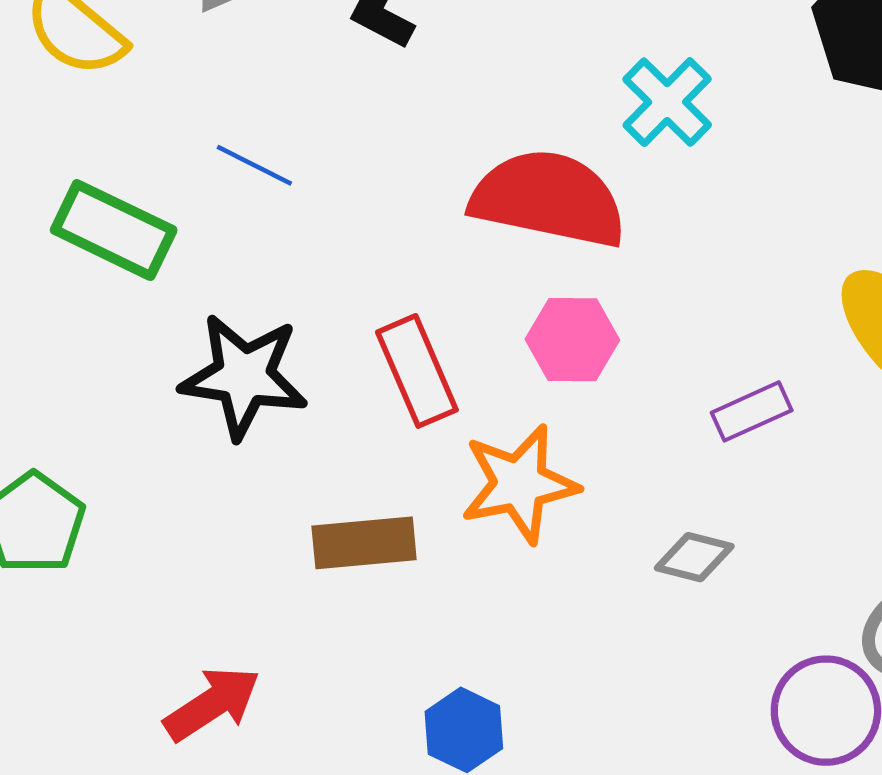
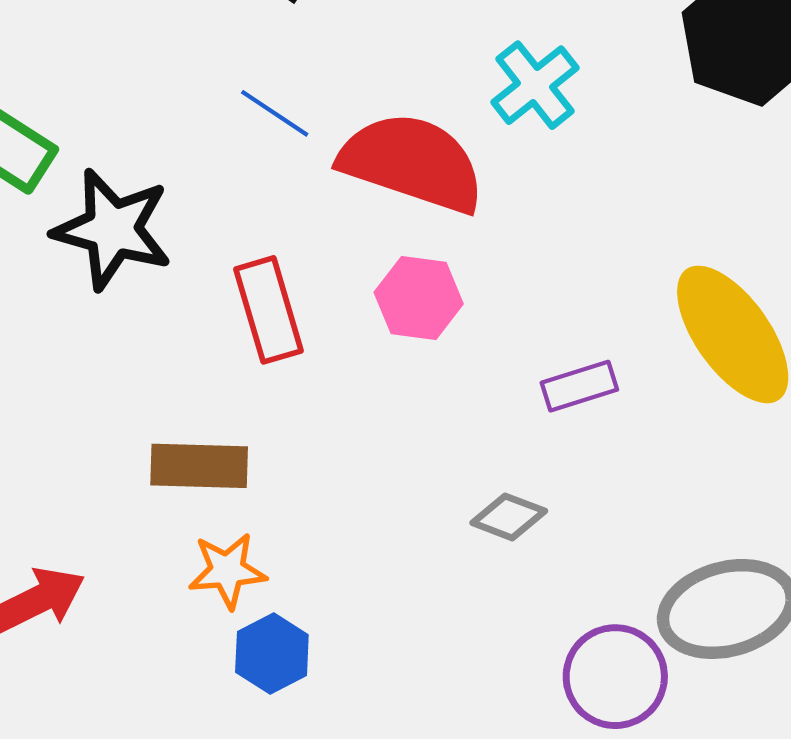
blue line: (254, 165) -> (275, 113), moved
black star: (244, 376) -> (113, 229), moved
orange star: (519, 484) -> (227, 571), moved, size x0.7

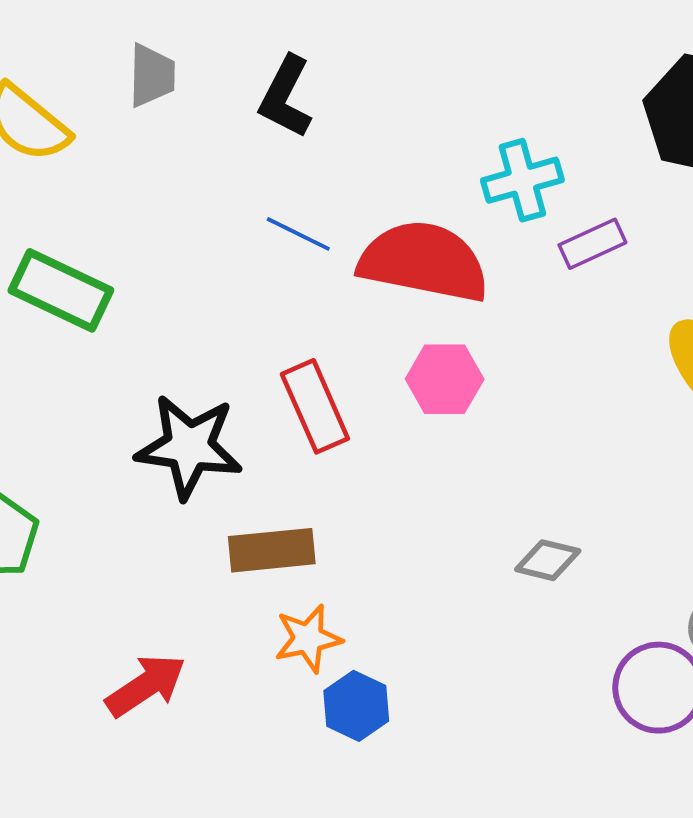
cyan cross: (535, 85) -> (522, 180), turned 30
black star: (113, 229) -> (189, 447), moved
purple rectangle: (579, 386) -> (592, 244), moved

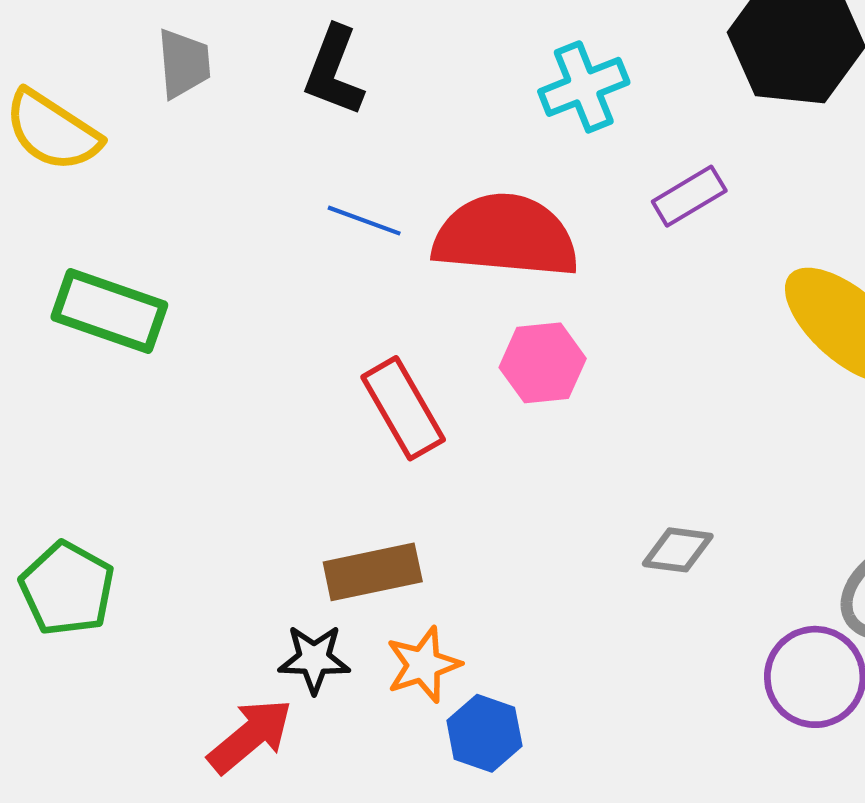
cyan cross: (522, 180) -> (584, 87), moved
black star: (189, 447) -> (314, 659), moved, size x0.6

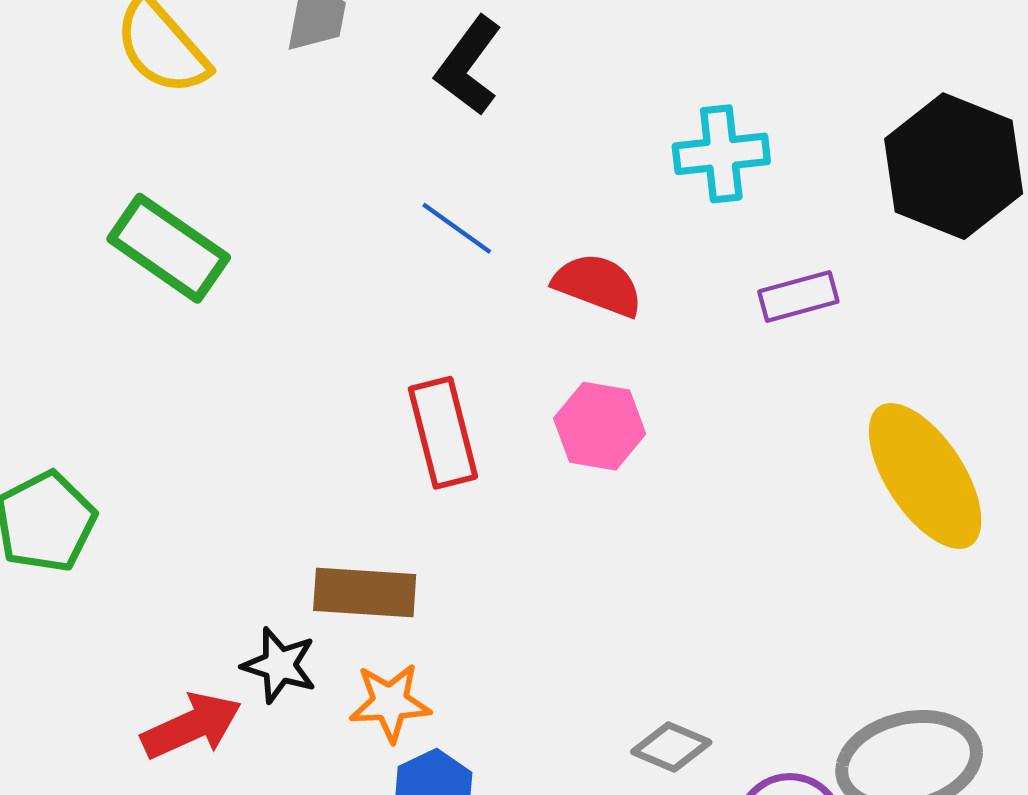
red semicircle: (506, 236) -> (598, 285), size x0.6
gray diamond: (678, 550) -> (671, 747), moved

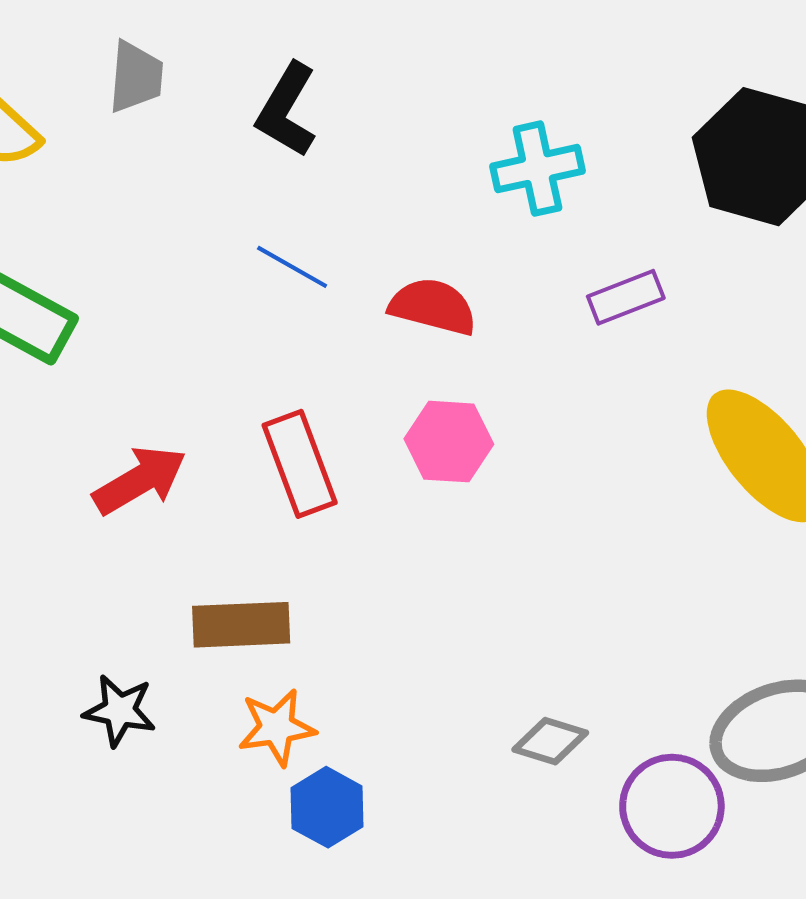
black star: (279, 665) -> (120, 711), moved
red arrow: (192, 726) -> (140, 480), moved

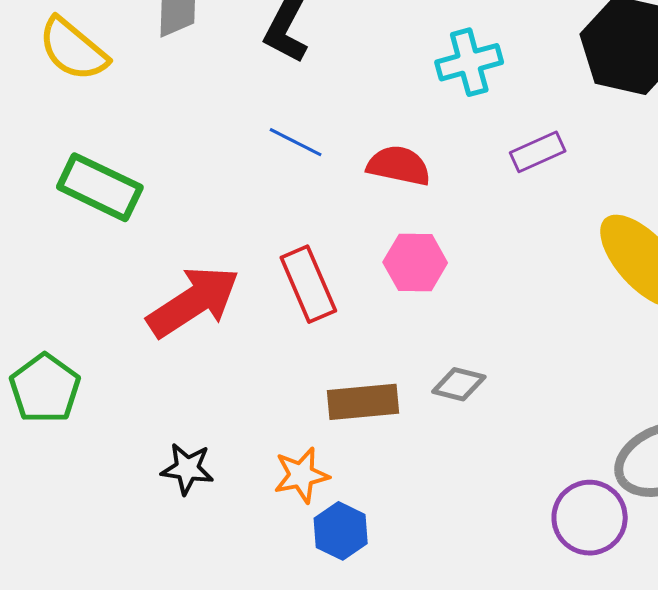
red arrow: (140, 480) -> (193, 302), size x1.4
brown rectangle: (241, 625) -> (363, 402), moved
gray diamond: (550, 741) -> (459, 384), moved

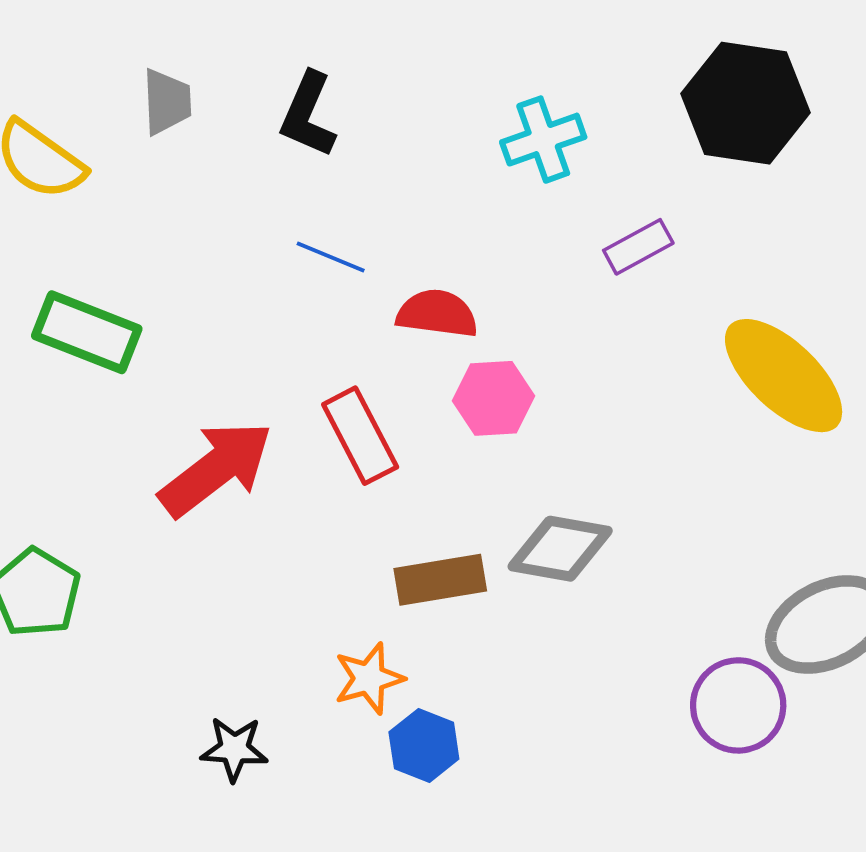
red semicircle: (399, 166) -> (437, 314), moved
gray diamond: (459, 384) -> (560, 549), size x1.5
black star: (187, 469) -> (234, 749), moved

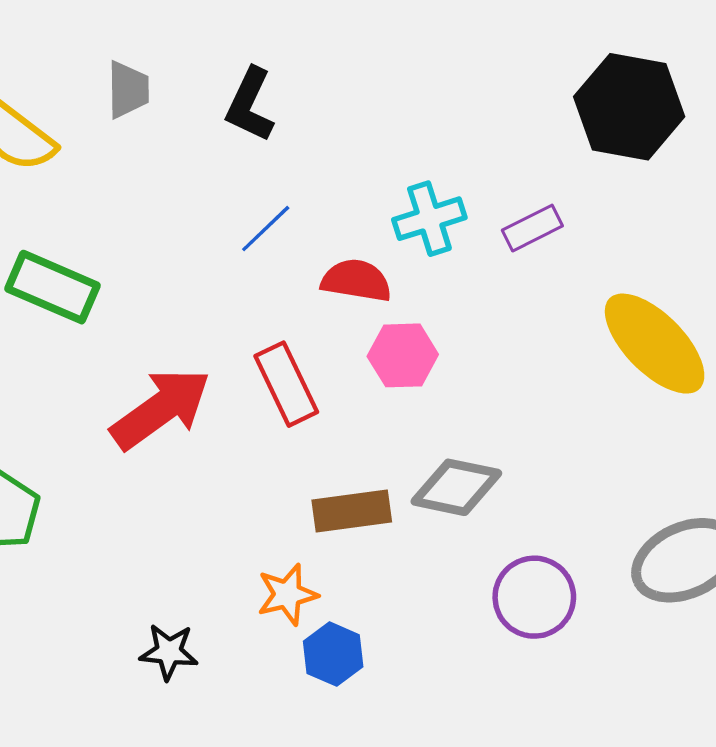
cyan cross: (543, 140) -> (429, 219), moved
blue line: (331, 257) -> (266, 229), turned -68
purple circle: (738, 705) -> (534, 597), moved

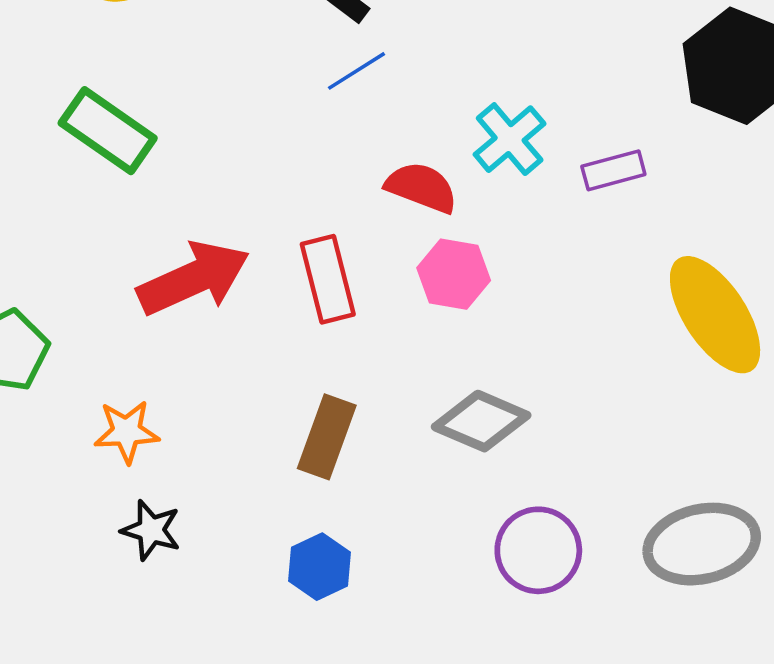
cyan cross: (429, 219) -> (510, 139), turned -34
blue line: (266, 229) -> (357, 71), moved
brown rectangle: (352, 511) -> (327, 437), moved, turned -74
orange star: (287, 594) -> (127, 432), moved

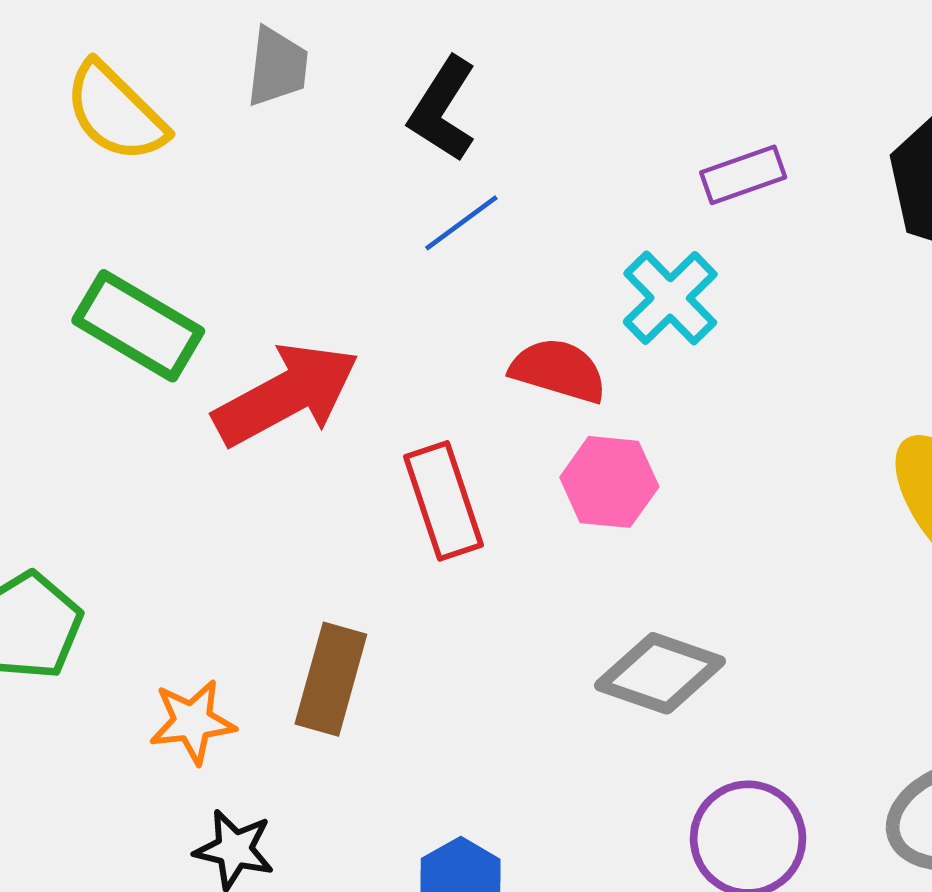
purple rectangle: (613, 170) -> (743, 175), moved
red arrow: (193, 278) -> (286, 395), moved
brown rectangle: (327, 437) -> (331, 679), moved

